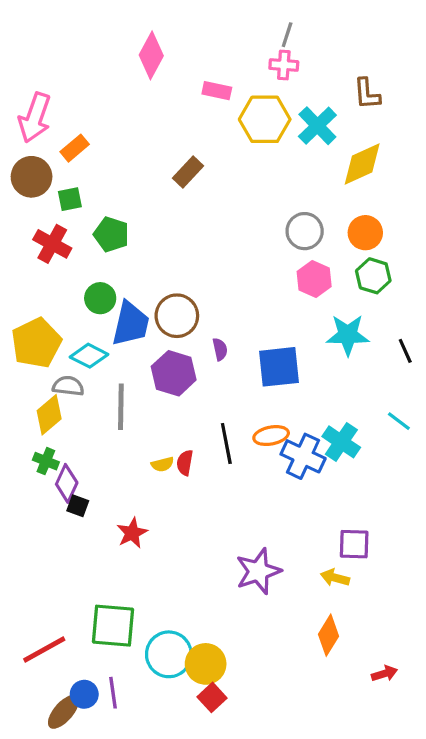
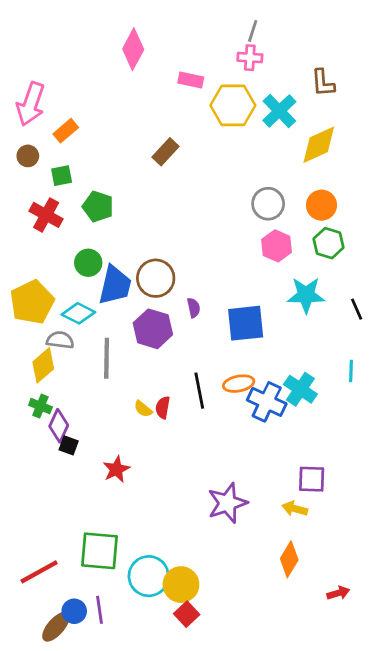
brown circle: (32, 177) -> (28, 156), size x0.6
cyan line: (399, 421) -> (351, 371), turned 55
yellow semicircle: (162, 464) -> (143, 409), turned 54

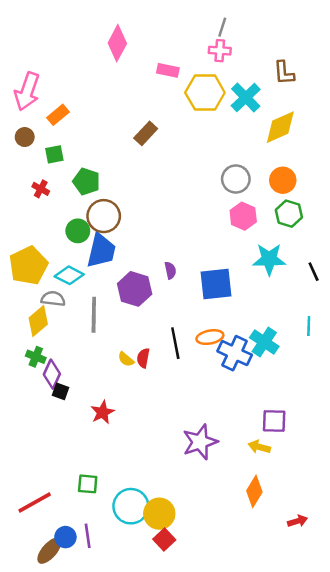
red cross: (46, 215) -> (41, 189), size x0.6
brown circle: (156, 278) -> (104, 216), moved
green square: (99, 551) -> (88, 484), size x0.6

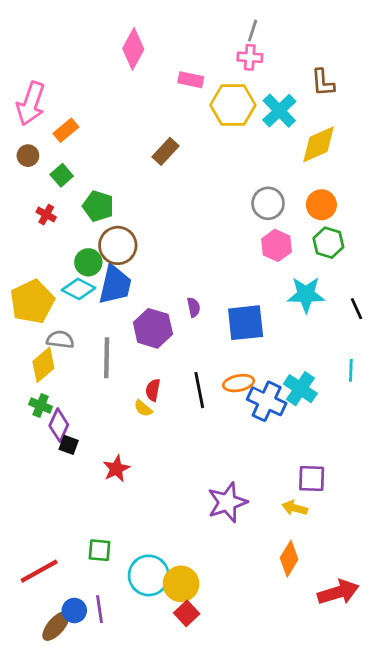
green square: (54, 154) -> (62, 175), turned -30
cyan diamond: (69, 275) -> (78, 289), moved
red semicircle: (143, 358) -> (153, 390), moved
red arrow: (298, 521) -> (338, 592), size x1.8

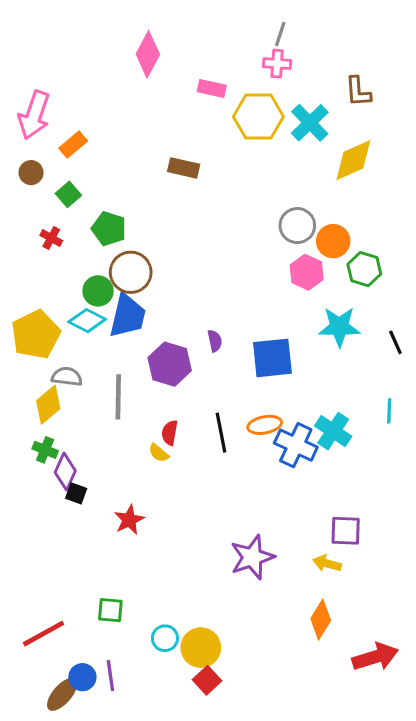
brown rectangle: (166, 151) -> (184, 168), turned 60
orange circle: (321, 205) -> (333, 241), moved
cyan circle: (149, 575) -> (165, 638), size x0.6

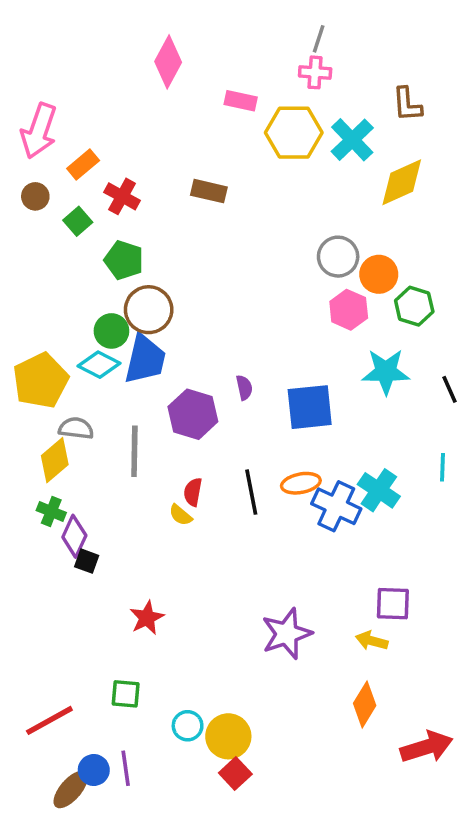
red cross: (51, 238) -> (122, 196), moved, size x1.4
red star: (129, 520) -> (147, 618), moved

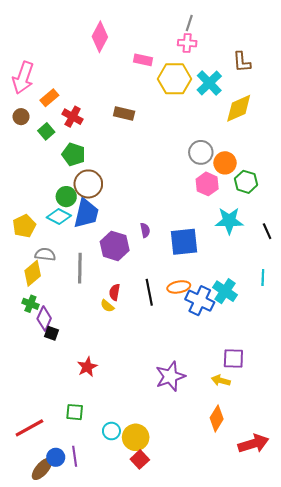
yellow pentagon: (41, 381) -> (24, 226), size x0.7

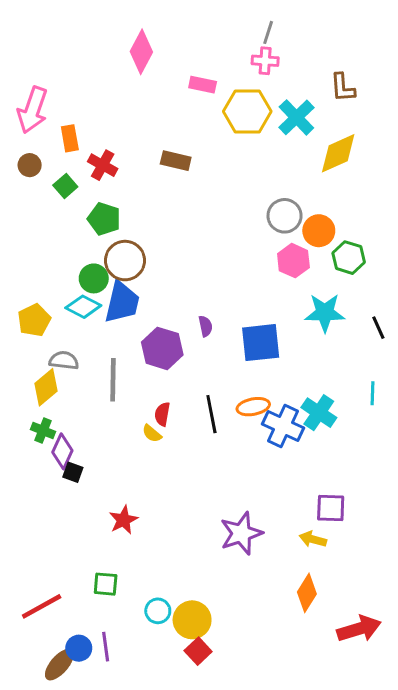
orange rectangle: (49, 98) -> (70, 138), turned -60

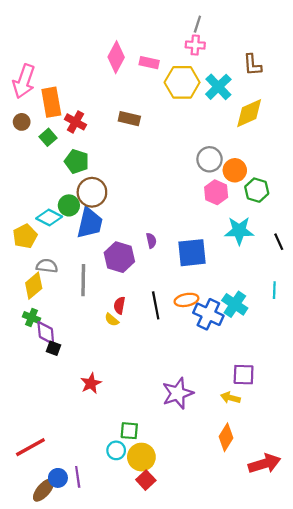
pink diamond: (141, 52) -> (116, 57), moved
orange rectangle: (70, 138) -> (51, 102), size x1.5
cyan diamond: (83, 307) -> (49, 218), moved
purple diamond: (62, 451) -> (46, 333), turned -30
green square: (106, 584) -> (129, 431), moved

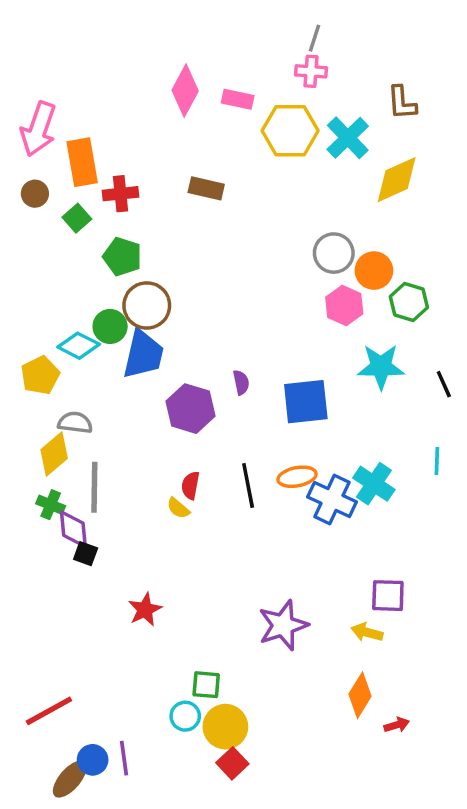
red cross: (75, 122) -> (121, 194), turned -35
gray line: (83, 280) -> (94, 487), moved
red arrow: (264, 464) -> (397, 725), moved, size x0.5

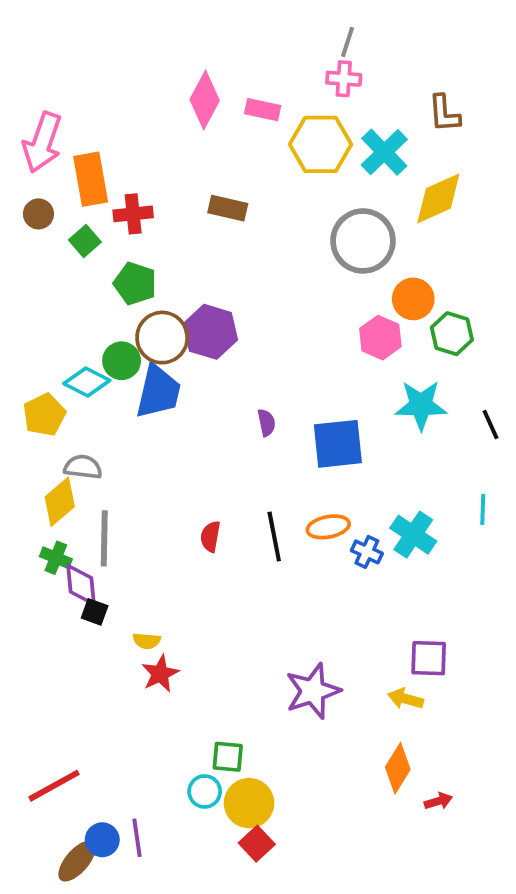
gray circle: (334, 253) -> (363, 241), moved, size x1.4
purple hexagon: (190, 409) -> (210, 332), moved
blue cross: (332, 499) -> (367, 552), size x0.6
yellow semicircle: (178, 508) -> (147, 641), moved, turned -35

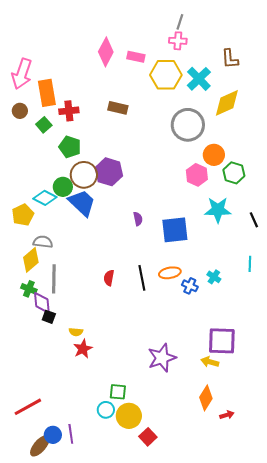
blue trapezoid: (158, 392) -> (82, 203), turned -60
cyan cross: (413, 535) -> (214, 277), size x0.6
purple square: (429, 658) -> (222, 341), size x1.4
red square: (257, 844) -> (148, 437), moved

